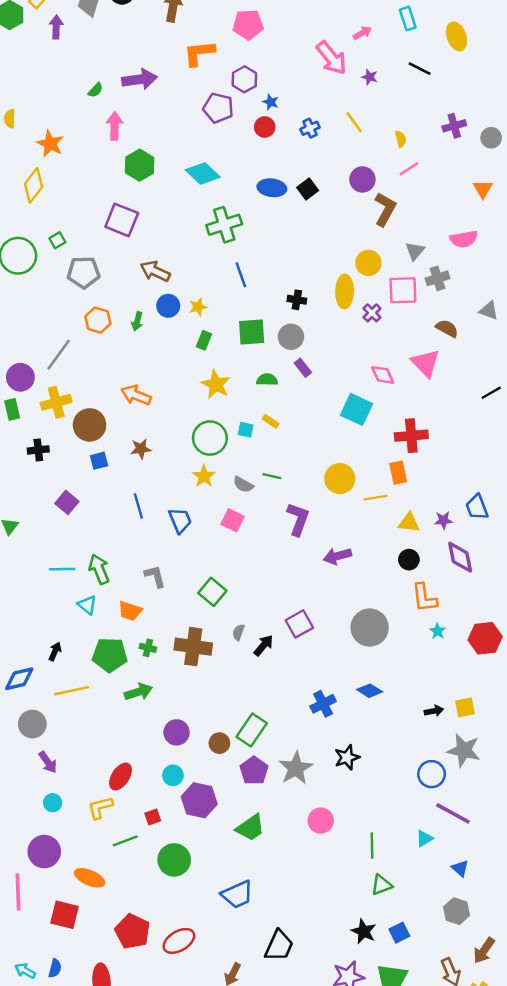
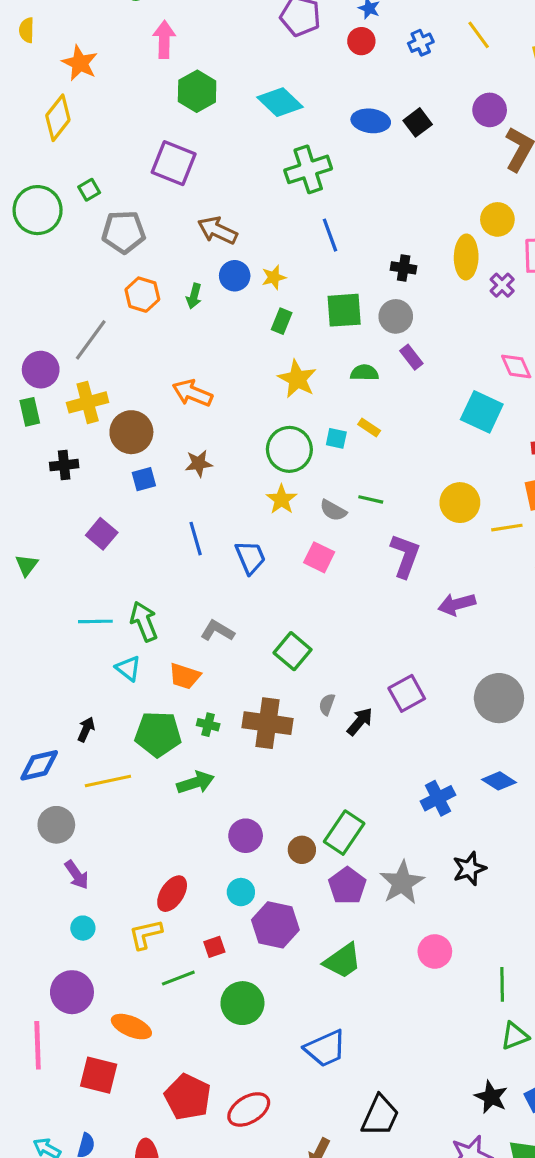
gray L-shape: (155, 576) -> (217, 631), turned -45

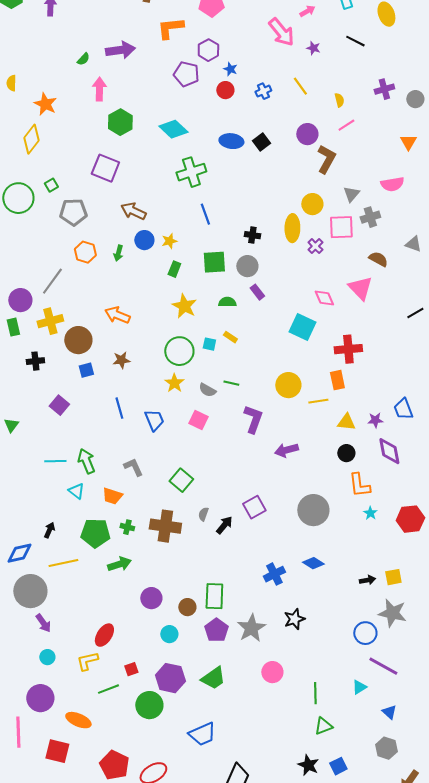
gray L-shape: (217, 631) -> (133, 467), turned 35
gray circle: (56, 825) -> (30, 591), size x1.4
green rectangle: (344, 833) -> (214, 596), turned -32
cyan circle: (241, 892) -> (169, 634), moved
purple hexagon: (275, 925) -> (170, 678), moved

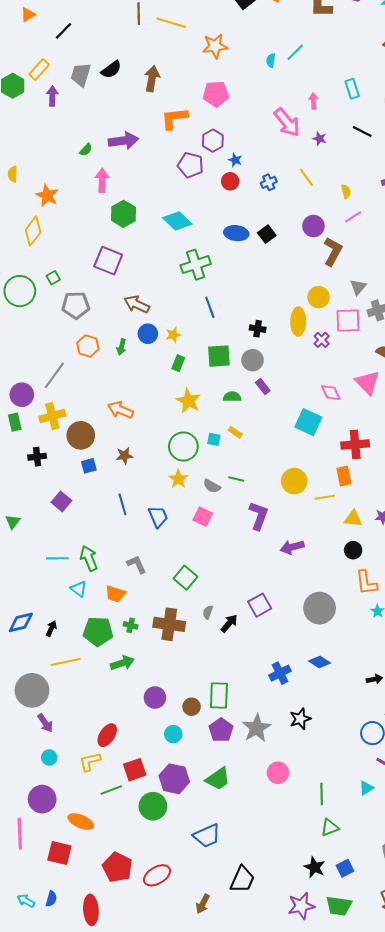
pink arrow: (307, 11) -> (313, 101), turned -63
blue diamond: (19, 553) -> (21, 622), moved
red square: (131, 669) -> (135, 770), size x1.6

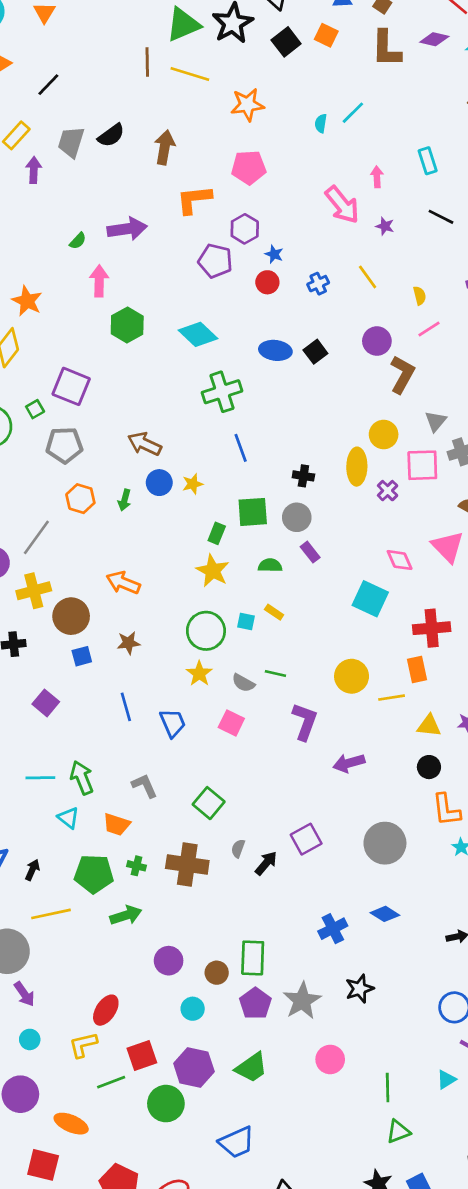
purple square: (108, 261) -> (71, 386), moved
green rectangle: (178, 363) -> (217, 533), moved

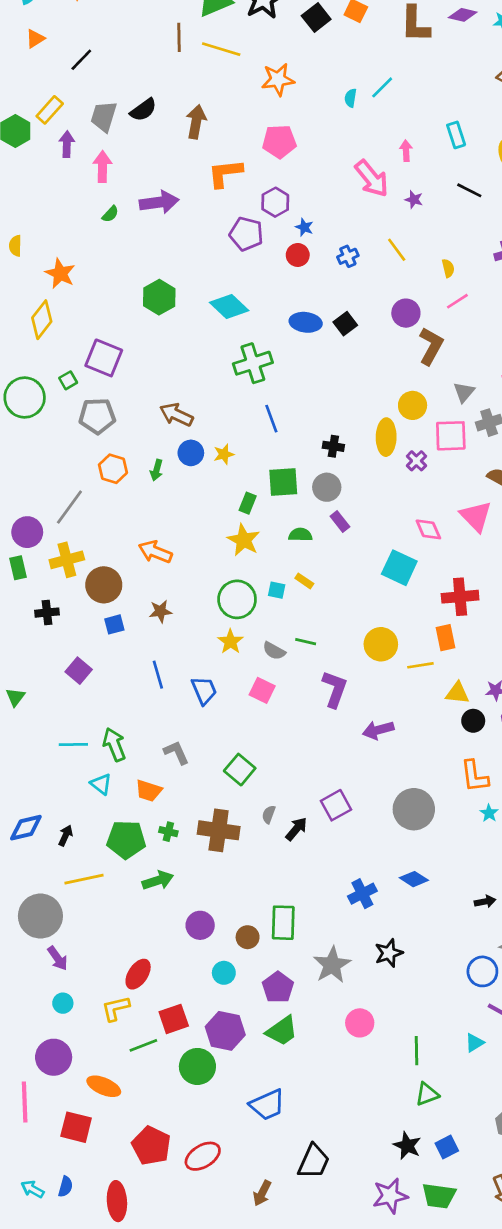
pink arrow: (99, 281) -> (102, 167), moved
black circle: (429, 767) -> (473, 721), moved
purple pentagon: (255, 1003) -> (278, 987), moved

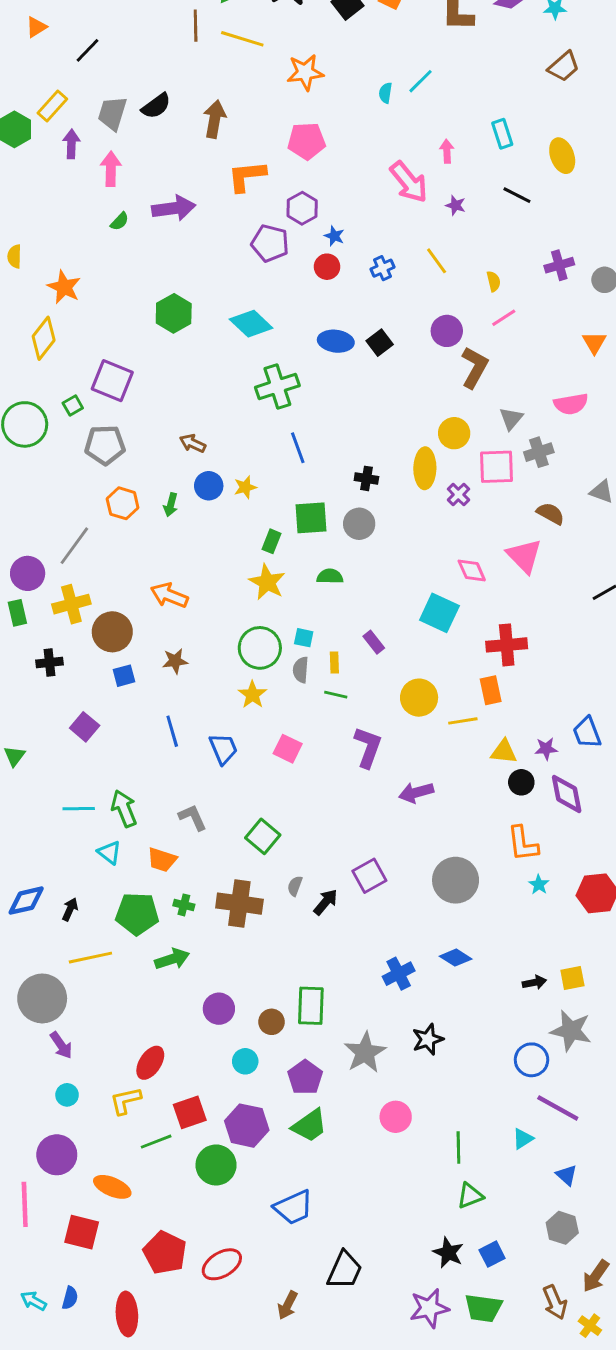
brown arrow: (176, 415) -> (193, 443), size x0.7
purple rectangle: (340, 522) -> (374, 642), moved
yellow rectangle: (304, 581) -> (334, 663), moved, turned 54
gray semicircle: (274, 651) -> (301, 670), moved, turned 65

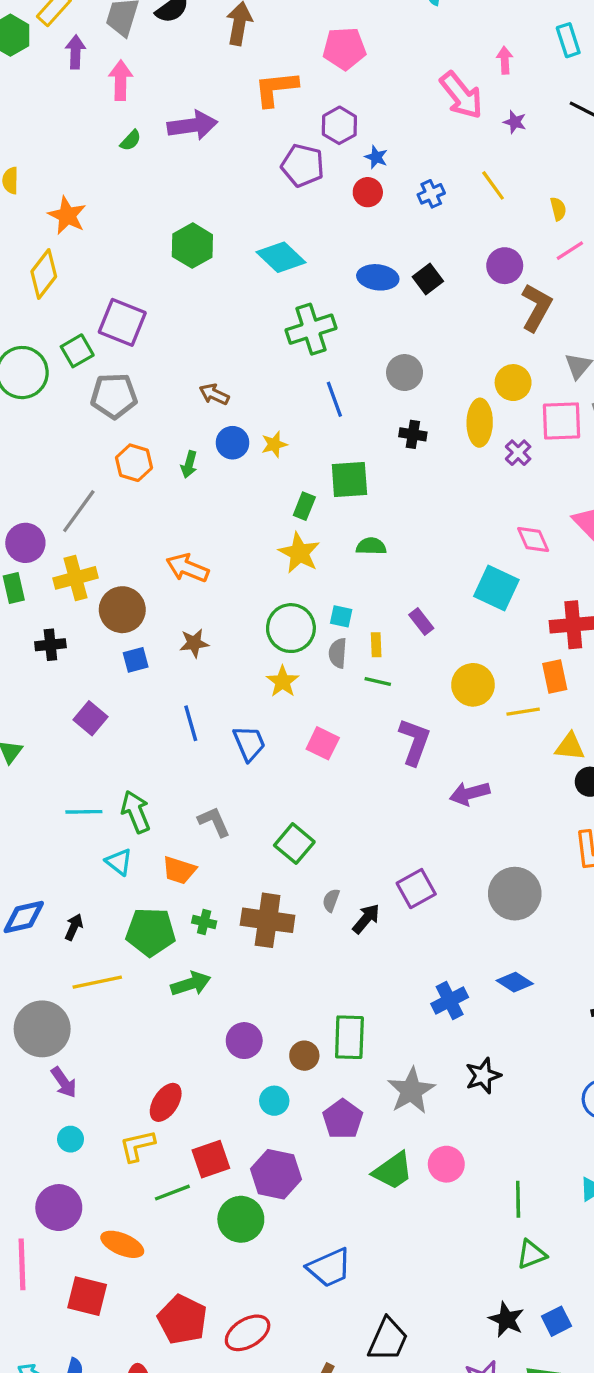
green square: (73, 405) -> (77, 351), size x1.4
gray circle: (359, 524) -> (405, 373), moved
green trapezoid: (309, 1126) -> (393, 1171), moved

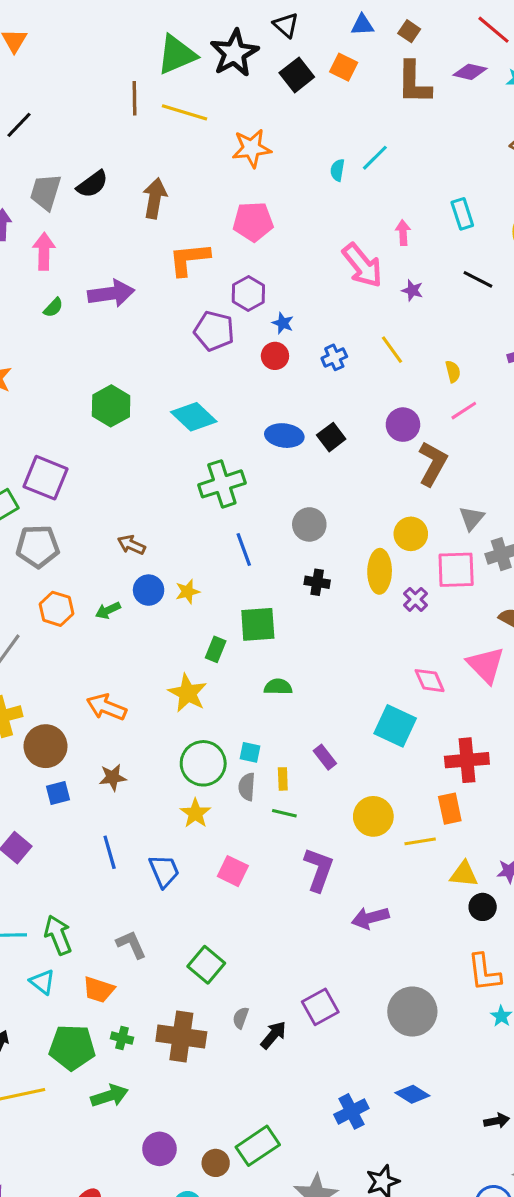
green arrow: (189, 464) -> (108, 610), turned 50
yellow star: (299, 553) -> (188, 693), moved
green rectangle: (349, 1037) -> (258, 1146), turned 54

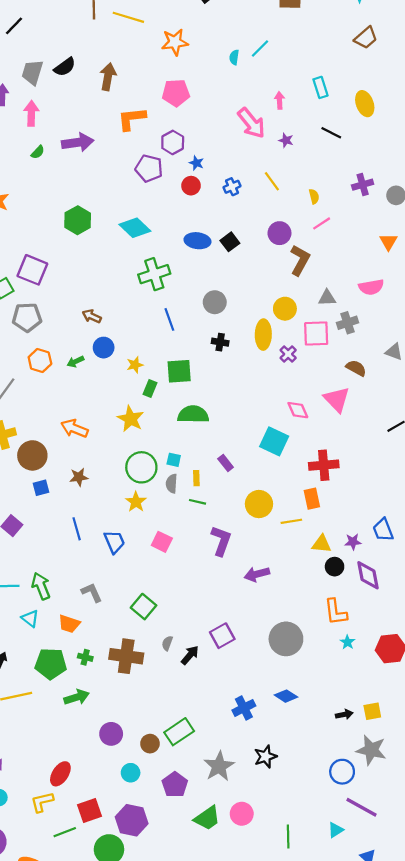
gray triangle: (472, 518) -> (327, 298), turned 48
yellow star: (188, 592) -> (135, 365), moved
green semicircle: (278, 687) -> (193, 414), size x1.6

